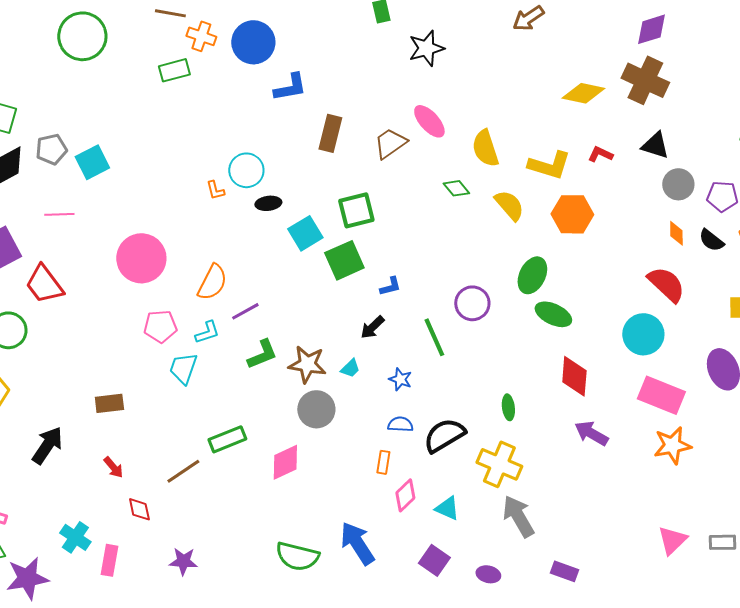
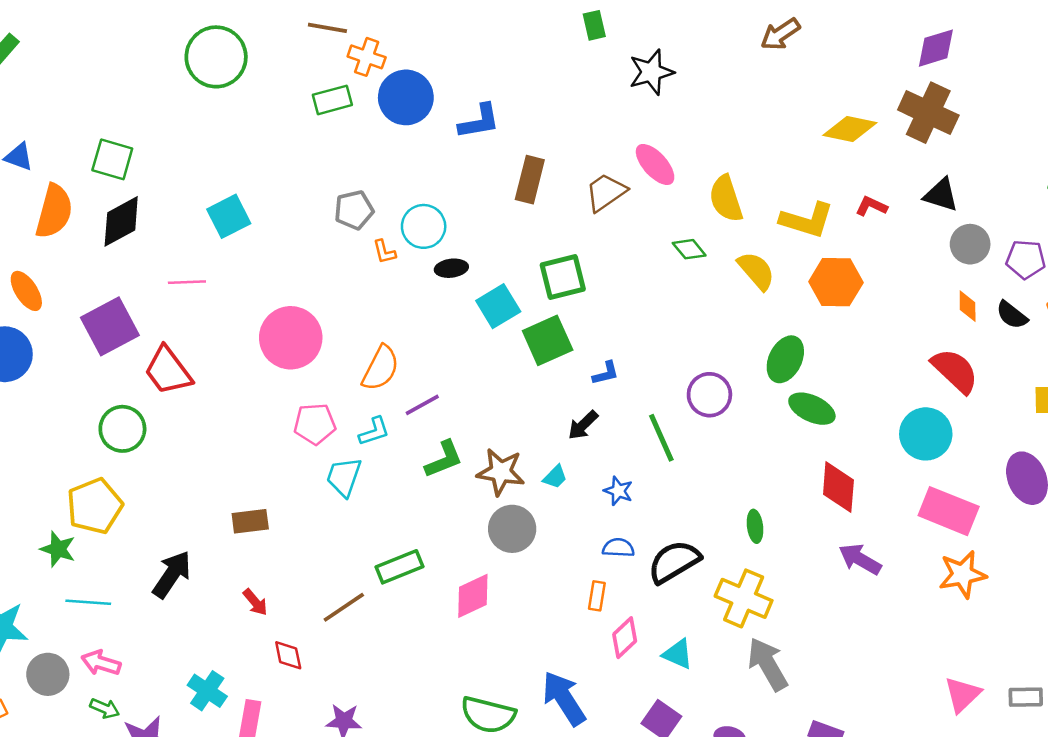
blue circle: (253, 42) -> (406, 97), moved
gray pentagon: (51, 149) -> (354, 210), moved

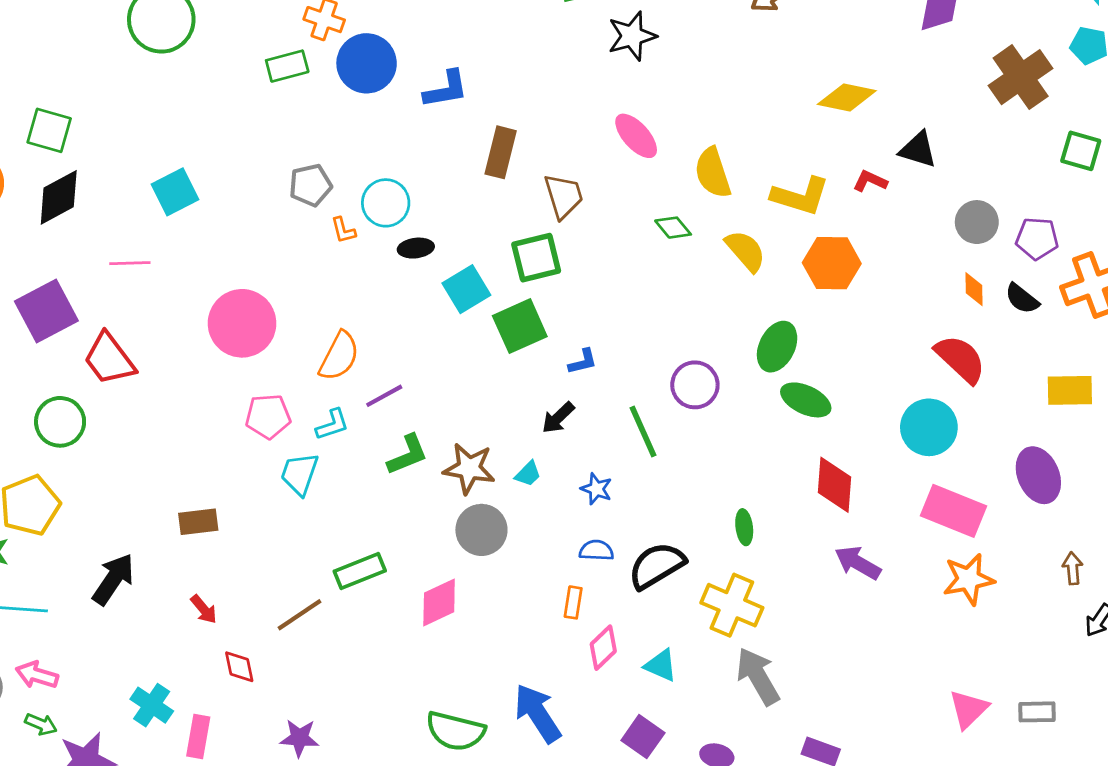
brown cross: (928, 113) -> (1021, 77), moved, turned 30
brown trapezoid: (606, 192) -> (564, 196), moved, turned 108
black triangle: (941, 195) -> (918, 150), moved

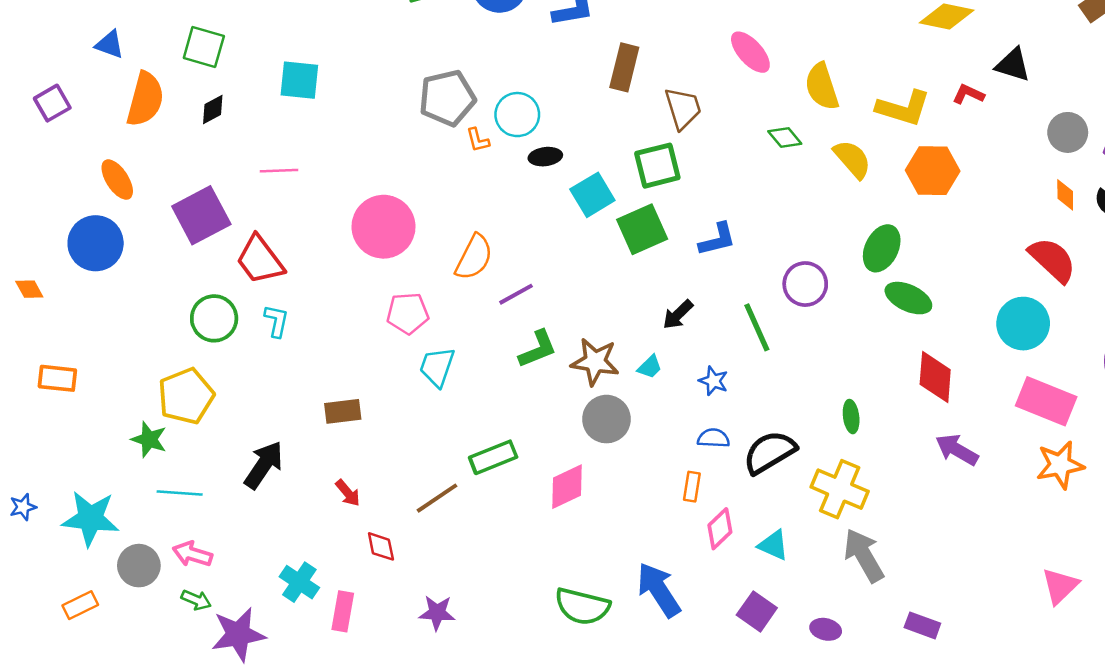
gray pentagon: (310, 185) -> (447, 98), size x1.4
cyan square: (175, 192) -> (299, 80), moved, turned 33
black diamond: (59, 197) -> (213, 109), size x0.6
blue L-shape: (583, 362) -> (717, 239), moved, size x1.4
cyan L-shape: (332, 425) -> (276, 321), moved, turned -60

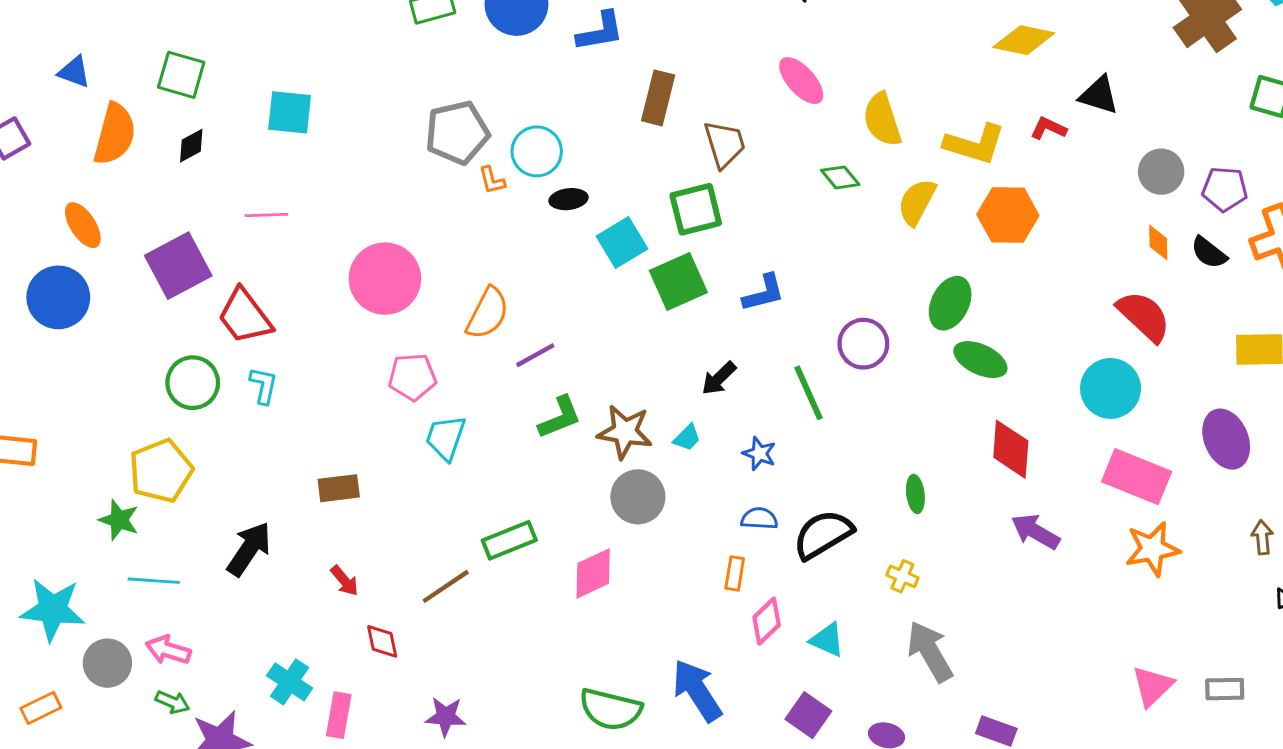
yellow semicircle: (852, 159) -> (917, 202), turned -111
yellow cross: (840, 489) -> (902, 576), size x0.5

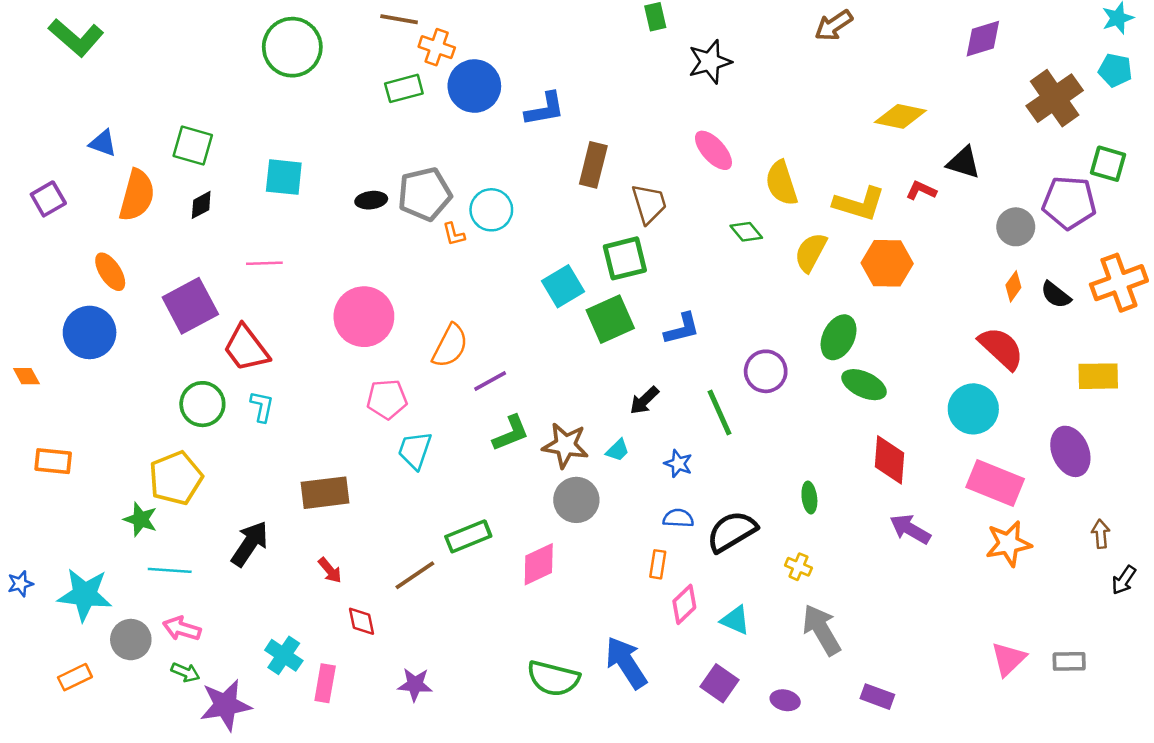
purple pentagon: (1225, 189) -> (1069, 203), moved, size x1.4
black ellipse: (569, 199) -> (371, 200), moved
orange diamond: (1158, 242) -> (1013, 286), turned 36
brown rectangle: (339, 488) -> (325, 493), size x1.4

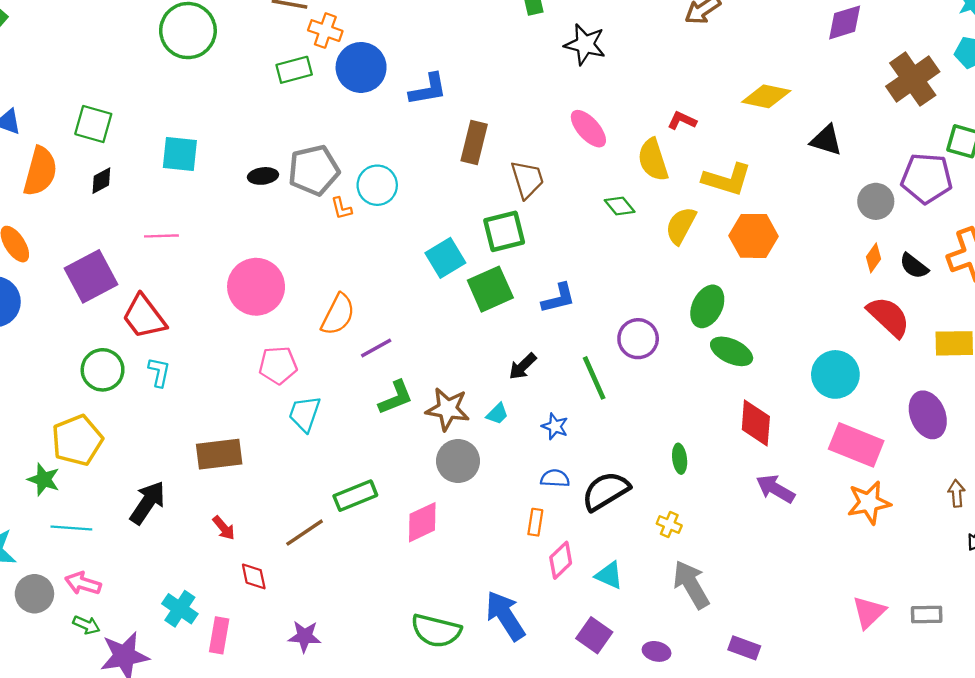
black star: (710, 62) -> (585, 44), turned 30
red L-shape: (921, 190) -> (682, 121), moved
red semicircle: (1001, 348) -> (888, 317), moved

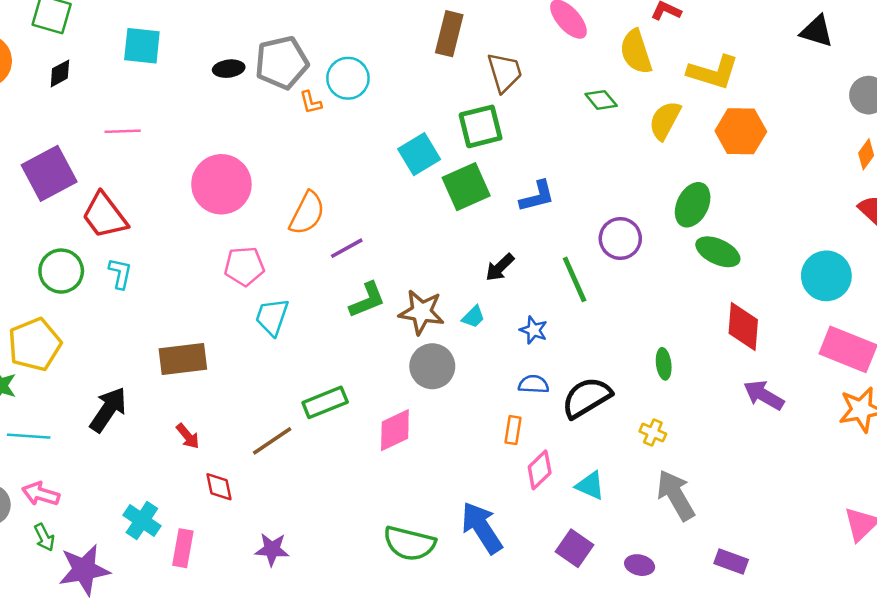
green arrow: (86, 625) -> (44, 537), turned 40

